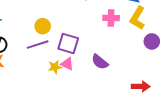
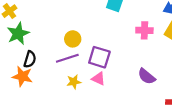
purple semicircle: (100, 62) -> (147, 76), moved
yellow star: (55, 67) -> (74, 82), moved

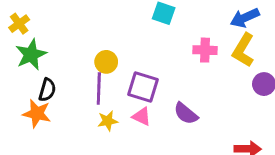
purple line: (67, 58) -> (99, 88), turned -70
purple semicircle: (147, 76) -> (186, 114), moved

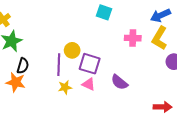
yellow circle: (106, 62) -> (72, 50), moved

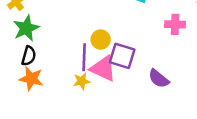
black semicircle: (23, 66) -> (29, 56), moved
pink triangle: (89, 84) -> (103, 69), moved, size x1.6
yellow star: (65, 87) -> (82, 81), moved

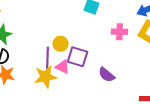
pink triangle: (103, 69) -> (63, 67), size x0.7
yellow star: (82, 81) -> (46, 77), size x1.6

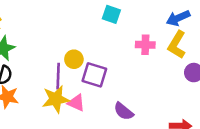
pink triangle: (63, 67) -> (76, 103), moved
purple semicircle: (107, 75) -> (124, 111), moved

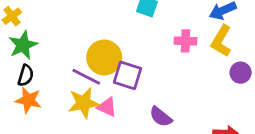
yellow circle: (74, 59) -> (104, 57), size x1.6
purple line: (58, 76) -> (86, 77), turned -65

